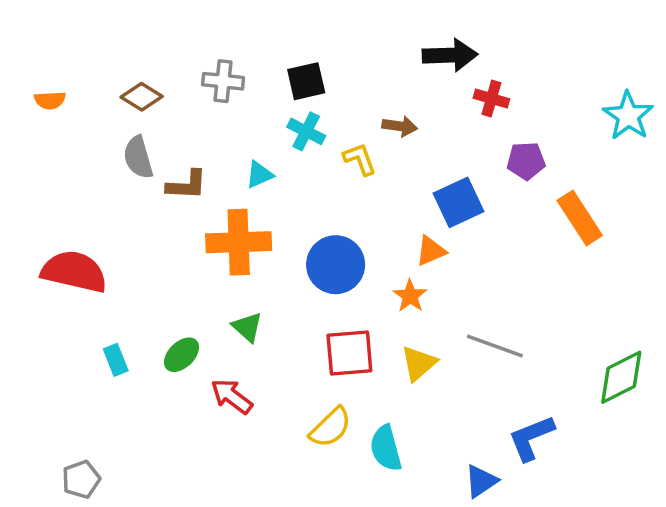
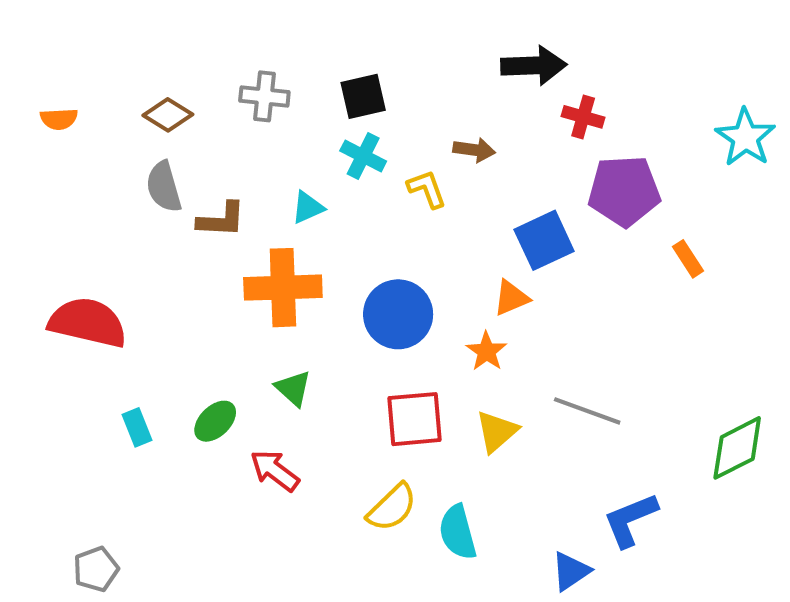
purple pentagon: (526, 161) -> (624, 191), size x1.6
orange rectangle: (580, 218) -> (688, 259), size x0.6

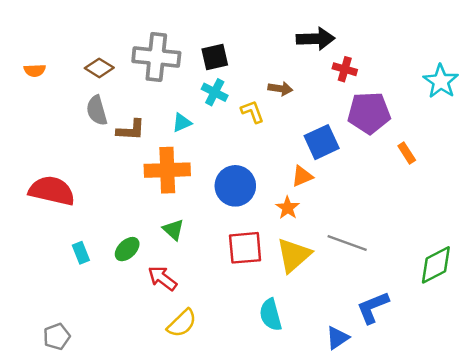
gray cross: (264, 96) -> (156, 57), size x1.6
yellow triangle: (497, 431) -> (294, 255), size x1.4
yellow semicircle: (392, 507) -> (182, 323), moved

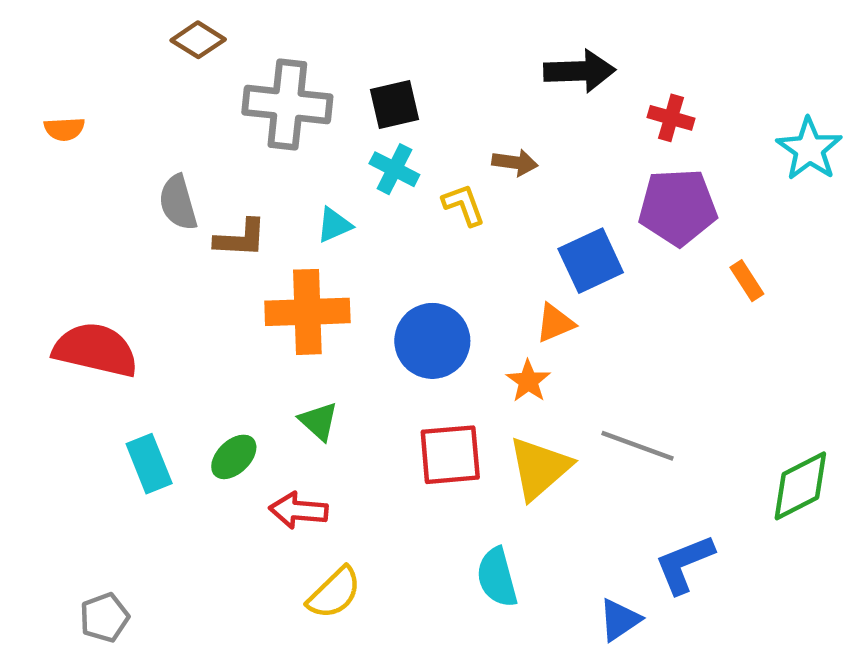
brown diamond: (99, 68) -> (198, 40), moved
red cross: (345, 69) -> (671, 118), moved
cyan rectangle: (81, 253) -> (149, 464), size x1.4
red arrow: (162, 278) -> (299, 510), turned -32

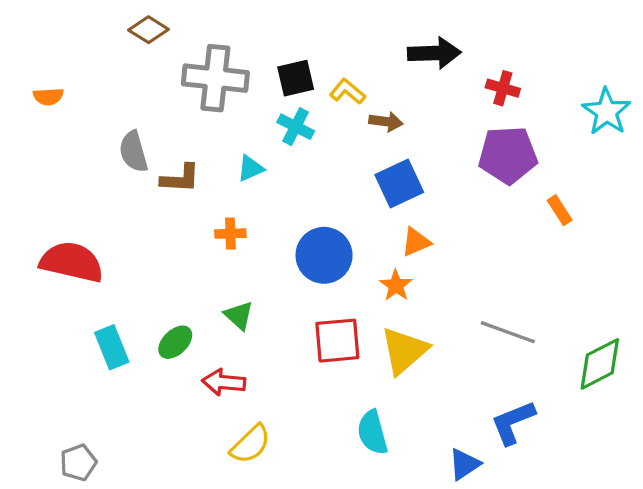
yellow L-shape: (464, 205) -> (347, 92), moved, turned -30
blue square: (591, 261) -> (399, 183), moved
orange cross: (307, 312) -> (230, 234), size x0.5
gray line: (638, 446) -> (508, 332), moved

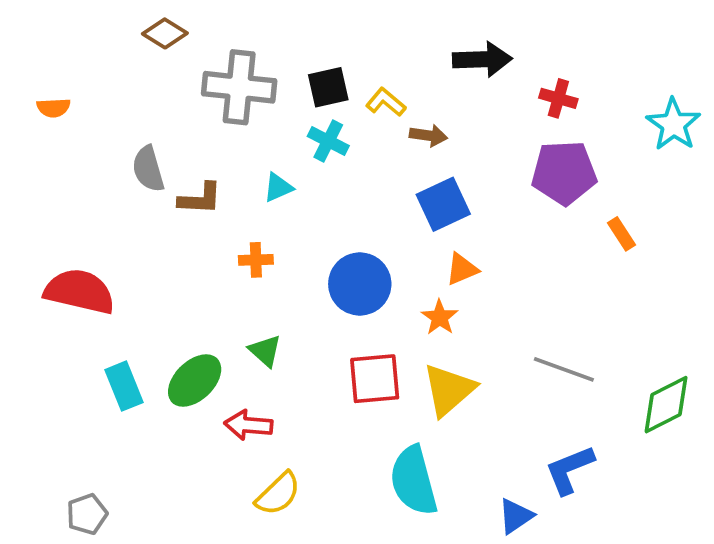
green ellipse: (175, 342) -> (195, 381), size x1.4
cyan semicircle: (372, 432) -> (414, 481), size x1.4

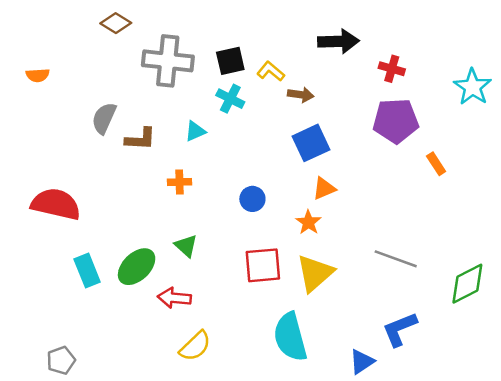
gray semicircle: (148, 169) -> (104, 118), turned 40
blue circle: (360, 284) -> (252, 199), size x0.6

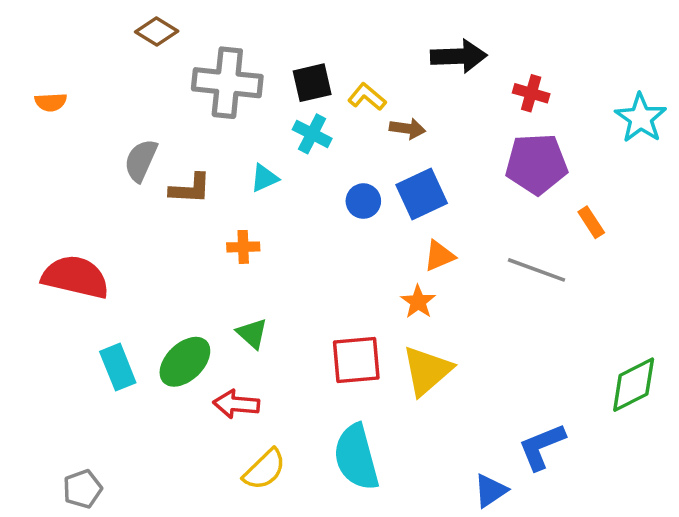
blue circle: (252, 199) -> (363, 201), moved
gray line: (396, 259) -> (536, 270), moved
cyan semicircle: (290, 337) -> (356, 457), moved

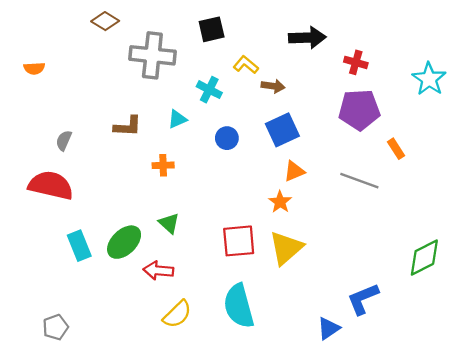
black square: (312, 83) -> (212, 29), moved
gray semicircle: (141, 160) -> (64, 140), moved, size x0.7
blue circle: (363, 201) -> (227, 138), moved

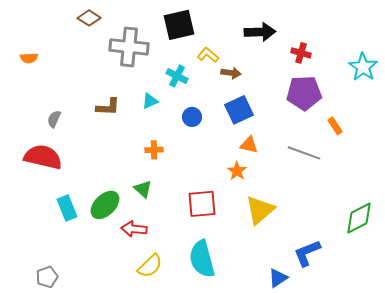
black square: (212, 29) -> (179, 25), size x1.4
orange cross: (163, 165) -> (154, 150), moved
orange triangle: (294, 171) -> (249, 145), turned 36
yellow triangle: (286, 248) -> (260, 210), moved

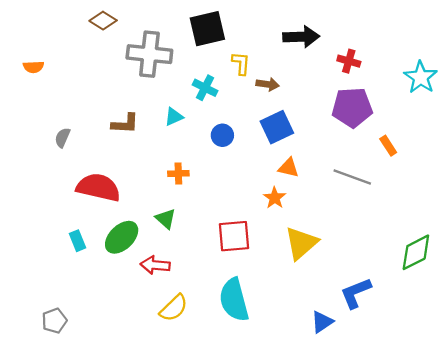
yellow L-shape: (208, 55) -> (241, 63), turned 55
red semicircle: (43, 157) -> (98, 187), moved
cyan rectangle: (67, 208) -> (78, 241), size x0.7

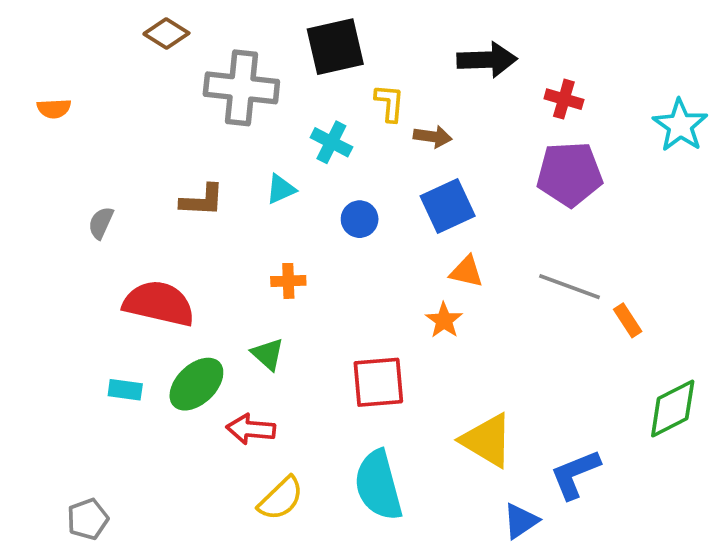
orange rectangle: (388, 146) -> (628, 320), moved
cyan rectangle: (78, 241) -> (125, 390), turned -60
yellow triangle: (301, 243) -> (487, 440), moved, turned -48

